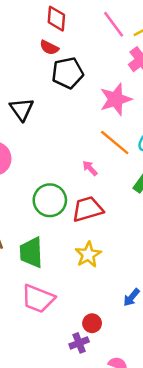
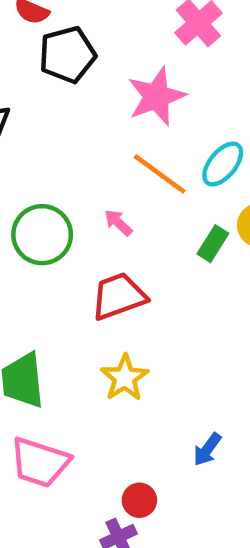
green circle: (50, 200) -> (42, 235), moved

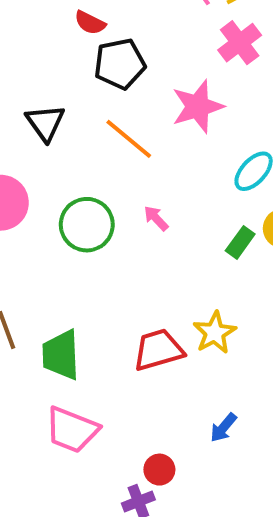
orange line: (160, 174) -> (129, 139), moved
red trapezoid: (119, 296) -> (158, 350), moved
yellow star: (125, 378) -> (215, 333), moved

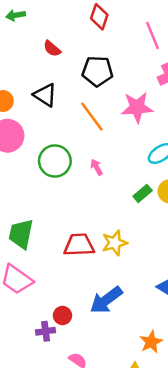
red semicircle: (90, 23) -> (52, 49), moved
black triangle: (45, 123) -> (45, 95), turned -35
blue arrow: (223, 428) -> (106, 300), size x1.8

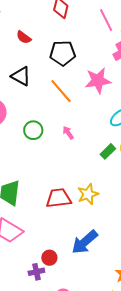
green circle: (55, 161) -> (33, 130), size x0.7

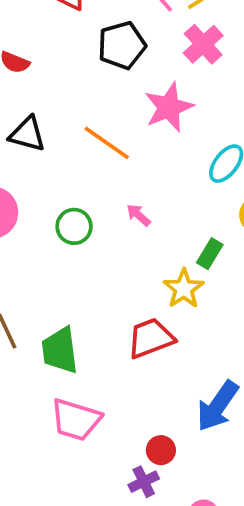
black pentagon: (63, 53) -> (122, 45), moved
green rectangle: (108, 151) -> (210, 254), moved
yellow star: (88, 194) -> (184, 289), moved

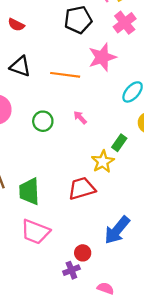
orange line: (107, 143) -> (65, 75), turned -32

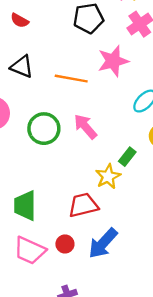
pink arrow: (80, 118) -> (85, 127), size x1.6
green circle: (43, 121) -> (44, 129), size x1.4
blue arrow: (117, 230) -> (103, 243), moved
red circle: (83, 253) -> (65, 244), moved

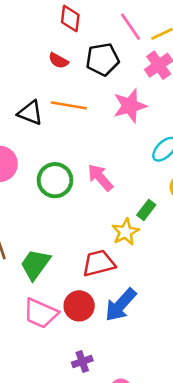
red semicircle: (20, 20) -> (58, 61), moved
orange line: (71, 79) -> (69, 105), moved
green trapezoid: (25, 206) -> (35, 264), turned 36
red circle: (65, 244) -> (79, 306), size x1.5

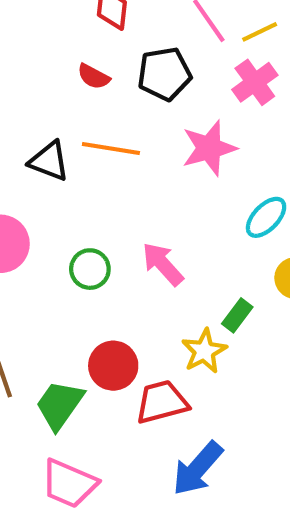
green circle: (55, 180) -> (90, 269), size x0.7
red circle: (79, 306) -> (113, 366), moved

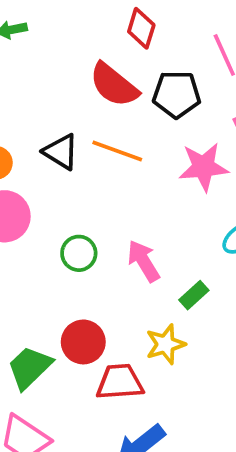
red semicircle: (94, 77) -> (114, 85), size x1.8
green rectangle: (237, 315) -> (194, 295), moved

